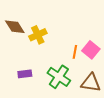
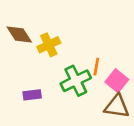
pink square: (91, 50) -> (117, 81), moved
green cross: (59, 77) -> (76, 81), moved, turned 30

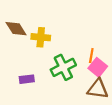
yellow cross: (49, 45) -> (41, 37), turned 30
orange line: (96, 67) -> (91, 56), moved

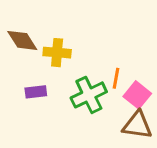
orange line: (91, 56) -> (116, 78), moved
purple rectangle: (27, 79) -> (36, 92), moved

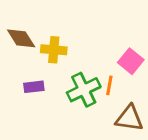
orange line: (116, 78) -> (109, 85), moved
pink square: (137, 95) -> (131, 61), moved

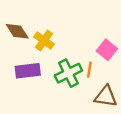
yellow cross: (54, 50) -> (44, 40), turned 30
purple rectangle: (34, 87) -> (28, 71), size x1.5

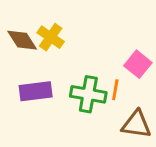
yellow cross: (44, 40) -> (51, 37), moved
green cross: (68, 73) -> (88, 94), turned 36

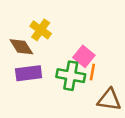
brown diamond: (22, 40) -> (21, 47), moved
pink square: (138, 64) -> (84, 56), moved

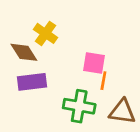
pink square: (84, 56) -> (94, 63), turned -30
green cross: (71, 76) -> (79, 106), moved

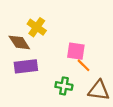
orange line: (103, 81) -> (84, 65), turned -56
green cross: (79, 106) -> (64, 86), size x0.7

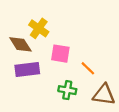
pink square: (76, 51) -> (60, 54), moved

